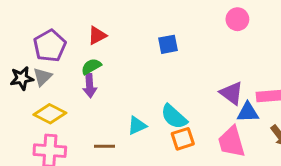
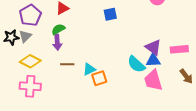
blue triangle: (248, 112) -> (153, 60), moved
cyan semicircle: (174, 117) -> (136, 64), moved
orange square: (183, 139) -> (99, 78), moved
brown line: (104, 146) -> (67, 64), moved

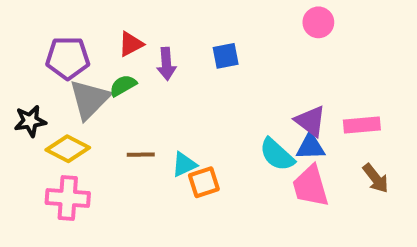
purple pentagon: (30, 15) -> (68, 58), turned 30
gray triangle: (25, 36) -> (89, 99), moved, size x1.6
black star: (11, 37) -> (30, 121), moved
purple arrow: (57, 42) -> (166, 64), moved

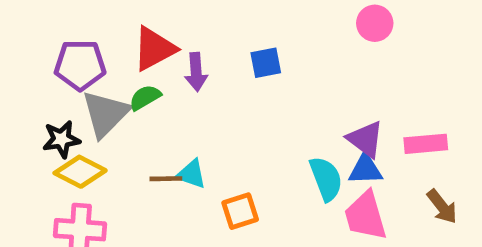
red triangle: (131, 44) -> (154, 49), size x1.5
black star: (30, 121) -> (61, 139), moved
cyan semicircle: (277, 155) -> (326, 179), turned -153
cyan triangle: (184, 164) -> (191, 174), moved, turned 44

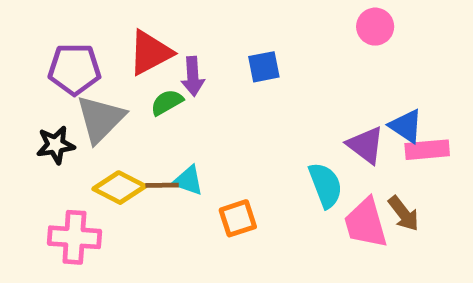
green semicircle: (145, 97) -> (167, 102), moved
blue triangle: (365, 169) -> (406, 126), moved, turned 36
yellow diamond: (80, 172) -> (119, 188), moved
brown arrow: (442, 207) -> (404, 214), moved

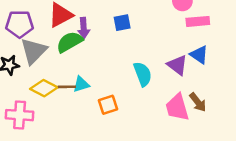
green semicircle: (167, 102) -> (70, 42), size x1.5
pink rectangle: (427, 150) -> (198, 21), moved
cyan triangle: (188, 180) -> (81, 84), turned -36
cyan semicircle: (325, 185) -> (143, 74), moved

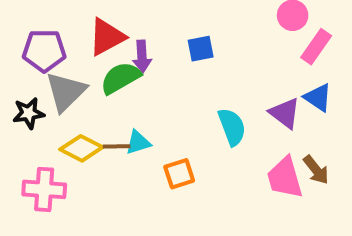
pink rectangle: (198, 21) -> (316, 47), turned -50

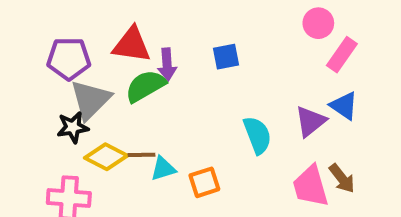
red triangle: (107, 37) -> (132, 45), turned 36
black star: (29, 113) -> (73, 127), moved
purple triangle: (285, 113) -> (310, 121), turned 44
cyan triangle: (138, 142) -> (163, 169), moved

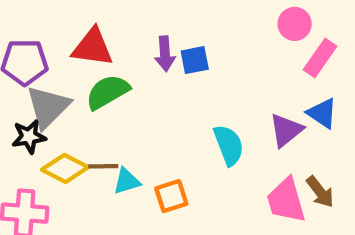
purple arrow: (167, 64) -> (165, 54), moved

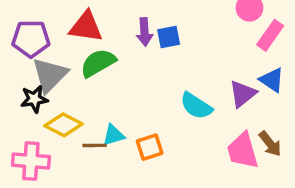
cyan semicircle: (229, 145) -> (196, 106), turned 144
brown line: (103, 166) -> (95, 145), moved

